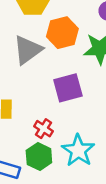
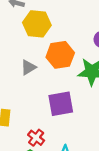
gray triangle: (28, 50) -> (28, 67), size x0.6

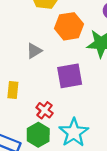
gray triangle: (28, 67) -> (34, 51), moved

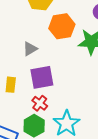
purple square: (70, 76) -> (42, 77), moved

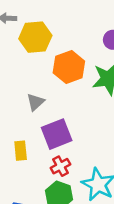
red cross: (40, 103) -> (60, 166), turned 35

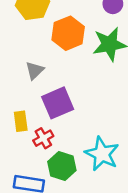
red cross: (60, 166) -> (43, 138), moved

